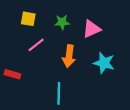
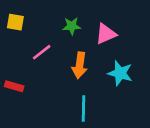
yellow square: (28, 19) -> (15, 22), moved
cyan line: (59, 93) -> (83, 109), moved

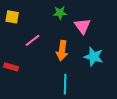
green star: (72, 26) -> (60, 13), moved
pink triangle: (106, 34) -> (82, 26), turned -42

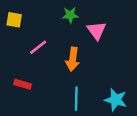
cyan star: (94, 57) -> (116, 100), moved
red rectangle: (11, 67) -> (23, 84), moved

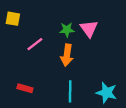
green star: (70, 15) -> (67, 30), moved
red rectangle: (23, 84) -> (25, 88), moved

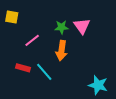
red rectangle: (25, 88) -> (23, 68), moved
cyan line: (70, 91) -> (44, 72), moved, turned -42

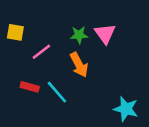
yellow square: (12, 17) -> (15, 32), moved
orange arrow: (62, 51) -> (79, 65), turned -36

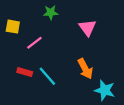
green star: (79, 35) -> (51, 13), moved
orange arrow: (79, 65) -> (85, 69), moved

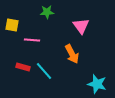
pink line: (34, 43) -> (32, 40), turned 42
orange arrow: (85, 69) -> (72, 54), moved

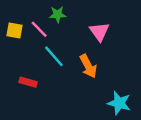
pink line: (32, 40) -> (39, 29), moved, turned 42
cyan line: (44, 71) -> (54, 56), moved

